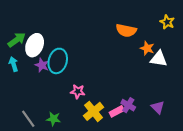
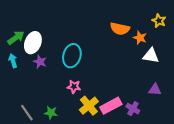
orange star: (147, 48) -> (140, 38), moved
cyan ellipse: (58, 61) -> (72, 56), moved
purple cross: (128, 105) -> (133, 109), moved
purple triangle: (158, 107) -> (155, 90), moved, turned -40
pink rectangle: (117, 111) -> (111, 106), size x1.5

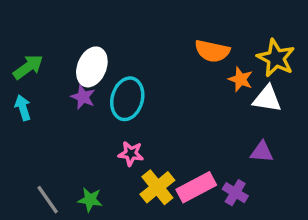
yellow star: (159, 21) -> (276, 58), moved, size x1.5
orange star: (140, 38) -> (241, 79), moved
white ellipse: (33, 43) -> (92, 67), moved
purple star: (40, 62) -> (83, 97), moved
purple triangle: (155, 90) -> (262, 152), moved

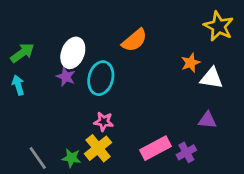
orange semicircle: (212, 51) -> (134, 40), moved, turned -52
yellow star: (276, 58) -> (219, 26), moved
orange star: (241, 79) -> (191, 63), turned 30
yellow cross: (157, 187) -> (98, 148), moved
purple cross: (235, 193) -> (186, 152), turned 30

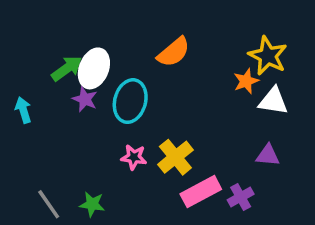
yellow star: (219, 26) -> (268, 56), moved
green arrow: (22, 53) -> (67, 68), moved
yellow cross: (98, 148) -> (175, 157), moved

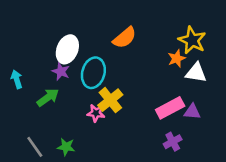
green arrow: (67, 68) -> (48, 97), moved
yellow cross: (175, 157) -> (110, 100), moved
pink rectangle: (201, 192) -> (170, 108), moved

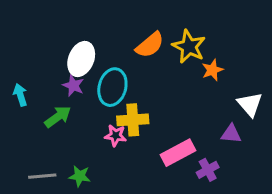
yellow star: (192, 40) -> (189, 47), moved
white triangle: (196, 73) -> (250, 104), moved, turned 40
yellow cross: (110, 100) -> (133, 120), turned 35
pink rectangle: (170, 108) -> (178, 153), moved
gray line: (35, 147) -> (42, 176), turned -60

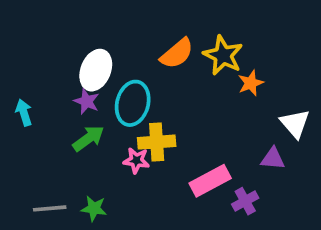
green arrow: (58, 117) -> (88, 138), moved

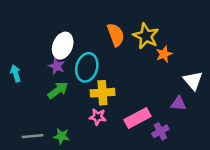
orange semicircle: (177, 54) -> (116, 35), turned -70
pink star: (136, 160) -> (98, 117), moved

